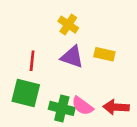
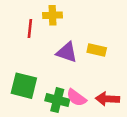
yellow cross: (68, 25) -> (53, 15), moved, turned -36
red line: (32, 61) -> (30, 28), moved

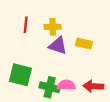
yellow cross: (53, 15) -> (53, 27), moved
pink semicircle: (76, 98) -> (66, 85), turned 144

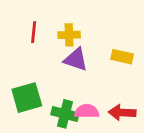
yellow rectangle: (84, 44) -> (122, 57), moved
green square: (20, 75) -> (27, 98), turned -30

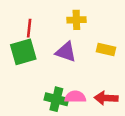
yellow cross: (69, 35) -> (76, 20), moved
green square: (27, 98) -> (23, 52), moved

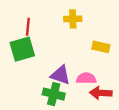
purple triangle: (66, 52) -> (60, 75), moved
pink semicircle: (75, 97) -> (86, 78), moved

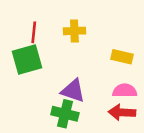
yellow cross: (73, 19) -> (74, 31), moved
pink semicircle: (86, 78) -> (125, 91), moved

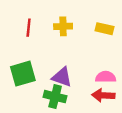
yellow rectangle: (122, 57) -> (104, 29), moved
green square: (27, 59) -> (23, 74), moved

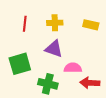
purple triangle: (62, 77) -> (54, 49), moved
pink semicircle: (106, 77) -> (73, 68), moved

